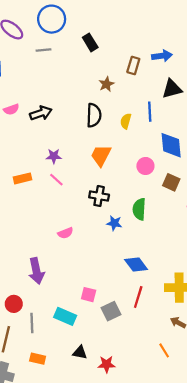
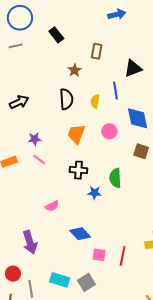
blue arrow: (162, 56) -> (117, 14), moved
pink circle: (145, 166) -> (109, 131), moved
blue diamond: (136, 264) -> (80, 234), moved
pink square: (89, 295) -> (99, 255), moved
gray square: (111, 311) -> (86, 282), moved

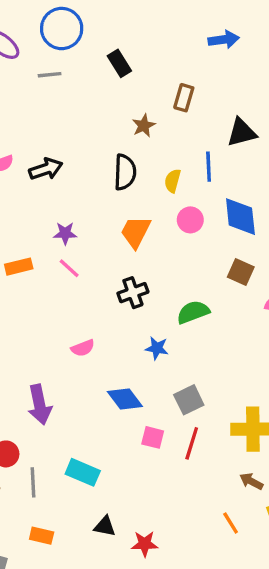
pink circle: (109, 131) -> (190, 220), moved
black cross: (78, 170) -> (133, 293), turned -30
green semicircle: (115, 178) -> (193, 312), turned 66
blue star: (94, 193) -> (157, 348), moved
gray square: (86, 282) -> (189, 400), moved

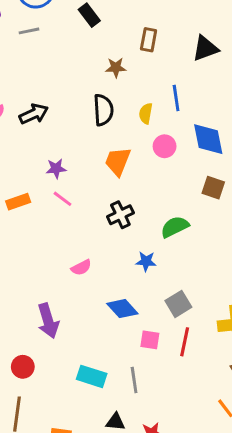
brown star: (144, 126) -> (116, 68), turned 30
black triangle: (242, 132) -> (205, 48), moved
gray line: (33, 482) -> (134, 380), moved

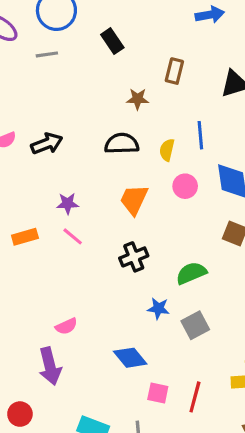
black semicircle: (103, 110) -> (122, 144), turned -92
pink semicircle: (81, 268) -> (66, 326), moved
gray square: (178, 304) -> (195, 325), moved

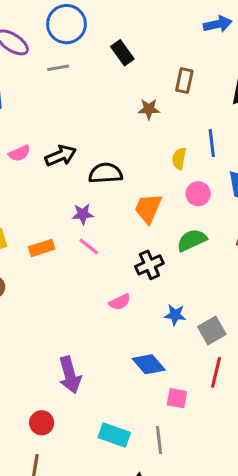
black semicircle: (122, 144) -> (106, 173), moved
green semicircle: (191, 273) -> (192, 240), moved
pink semicircle: (66, 326) -> (120, 302), moved
red line: (195, 397) -> (216, 372), moved

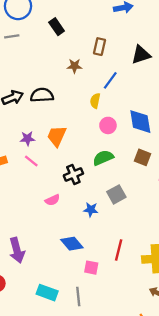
blue line: (212, 143) -> (110, 80), moved, turned 42
black semicircle: (106, 173) -> (42, 95), moved
orange trapezoid: (148, 208) -> (57, 136), moved
gray square: (212, 330) -> (116, 194), moved

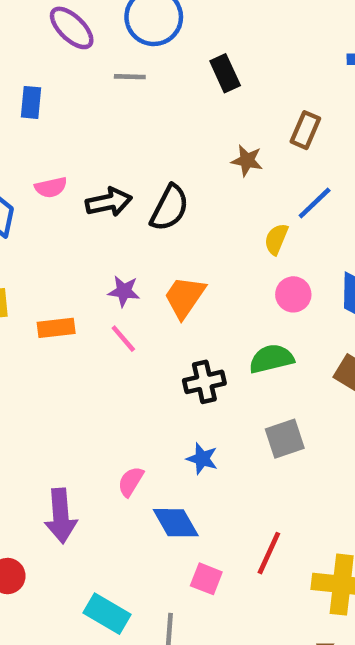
black semicircle: (42, 95) -> (170, 208), turned 110
pink semicircle: (52, 200) -> (131, 482), moved, turned 136
blue star: (91, 210) -> (202, 459), moved

